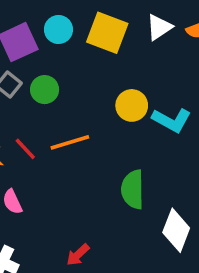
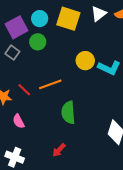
green circle: (45, 90) -> (38, 42), moved
green semicircle: (133, 189) -> (68, 112), moved

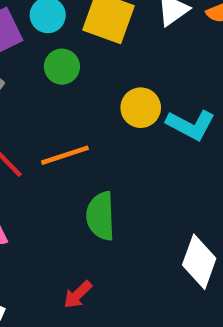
green circle: (38, 42) -> (62, 67), moved

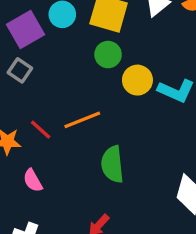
green circle: (62, 67) -> (108, 55), moved

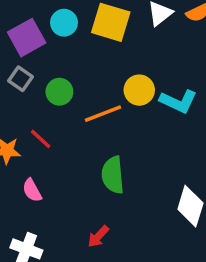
green circle: (108, 55) -> (59, 92), moved
orange line: (82, 120) -> (103, 114), moved

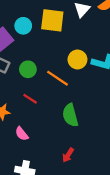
orange line: (103, 114) -> (57, 78), turned 65
red line: (41, 139) -> (30, 99), moved

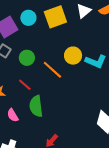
yellow square: (52, 20) -> (55, 17), turned -35
green semicircle: (70, 115) -> (36, 106), moved

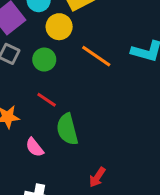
yellow circle: (73, 56) -> (59, 27), moved
orange line: (52, 70) -> (96, 56), moved

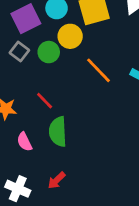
green circle: (44, 60) -> (49, 52), moved
red arrow: (97, 177) -> (57, 180), moved

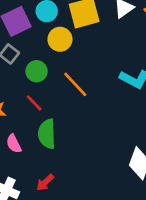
green circle: (49, 52) -> (37, 71), moved
orange line: (98, 70) -> (75, 84), moved

